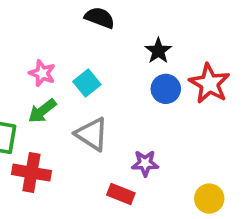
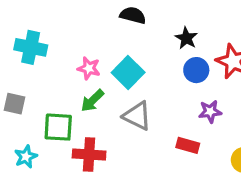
cyan square: (87, 83) -> (128, 72), size x1.4
purple star: (145, 163) -> (210, 112), moved
red rectangle: (121, 194) -> (188, 145), moved

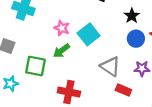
gray triangle: (137, 116) -> (110, 66), moved
red cross: (89, 154) -> (69, 92), moved

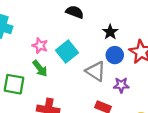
green arrow: (61, 51) -> (40, 68), turned -90
gray triangle: (110, 66) -> (96, 71), moved

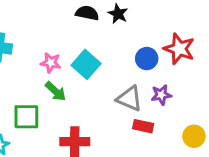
black star: (110, 32) -> (118, 14), moved
gray triangle: (96, 71) -> (130, 99), moved

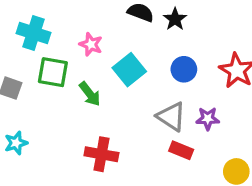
blue circle: (147, 59) -> (184, 69), moved
pink star: (51, 63) -> (91, 44), moved
green square: (26, 117) -> (53, 72), moved

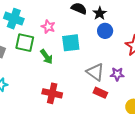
blue circle: (184, 69) -> (105, 31), moved
cyan square: (129, 70) -> (71, 43), turned 30

